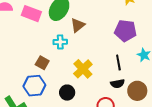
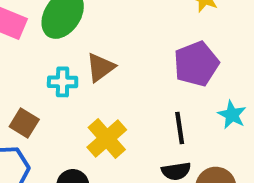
brown triangle: (78, 25) -> (100, 67), moved
purple pentagon: (125, 31) -> (196, 64), turned -30

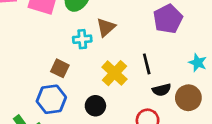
cyan star: (232, 115) -> (198, 63), moved
black line: (180, 128) -> (147, 64), moved

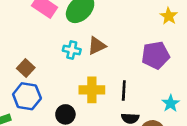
brown square: (60, 68) -> (26, 68), moved
yellow cross: (114, 73) -> (92, 90), turned 30

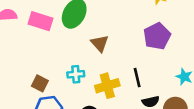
brown triangle: (97, 46) -> (100, 43), turned -30
cyan cross: (72, 50) -> (76, 74), moved

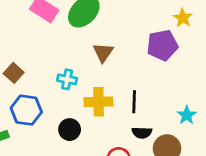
purple pentagon: (157, 36) -> (162, 45), moved
brown square: (40, 83) -> (14, 73), moved

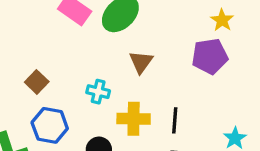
yellow star: (183, 18) -> (222, 20), moved

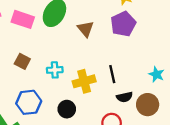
brown triangle: (141, 62) -> (86, 29), moved
brown square: (37, 82) -> (22, 61), moved

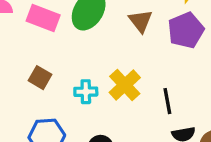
brown triangle: (86, 29) -> (141, 21), moved
yellow cross: (84, 81) -> (125, 85), moved, turned -30

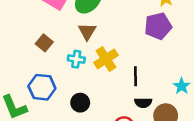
brown triangle: (141, 21) -> (87, 32), moved

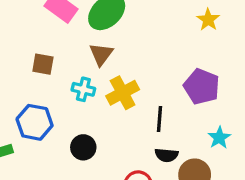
purple pentagon: (158, 26) -> (202, 87), moved, turned 30
brown square: (44, 43) -> (43, 64), turned -35

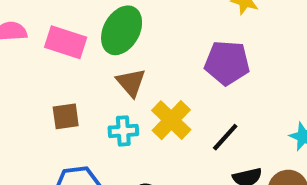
purple pentagon: (202, 87) -> (227, 63), moved
black line: (159, 119) -> (225, 137), turned 55

